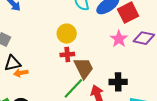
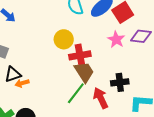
red cross: (67, 55) -> (80, 55), moved, size x1.5

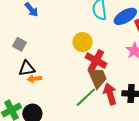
red cross: (80, 55) -> (96, 61), turned 30
red arrow: (101, 98) -> (110, 94), moved

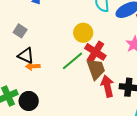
black triangle: (27, 68) -> (26, 56), turned 30
green line: (86, 97) -> (73, 61), moved

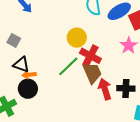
black circle: (29, 101) -> (28, 89), moved

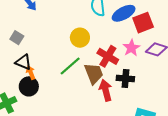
red cross: (90, 56) -> (108, 56), moved
orange arrow: (29, 75) -> (31, 73), turned 72
black cross: (126, 88) -> (125, 79), moved

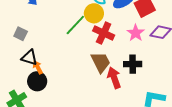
yellow circle: (80, 38) -> (94, 13), moved
red cross: (108, 56) -> (104, 33), moved
green line: (70, 66) -> (75, 25), moved

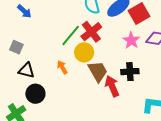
yellow circle: (94, 13) -> (84, 52), moved
red cross: (104, 33) -> (91, 32), moved, turned 30
orange arrow: (38, 67) -> (62, 67), moved

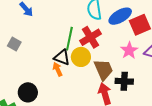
green line: (71, 35) -> (69, 39), turned -35
black triangle: (26, 70) -> (62, 57), moved
brown trapezoid: (98, 71) -> (104, 70), moved

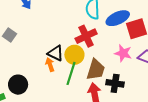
green line: (69, 39) -> (71, 73), moved
pink star: (129, 50) -> (123, 53), turned -30
brown trapezoid: (104, 70) -> (96, 70), turned 35

